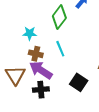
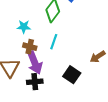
cyan line: (60, 49) -> (54, 42), turned 42
purple arrow: (41, 70) -> (35, 63), turned -145

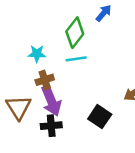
cyan line: (54, 42) -> (76, 59), moved, turned 63
brown cross: (30, 47) -> (45, 80), turned -32

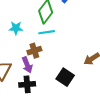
brown cross: (45, 80) -> (34, 51), moved
purple arrow: (51, 101) -> (27, 65), size x0.7

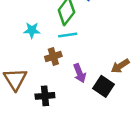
purple arrow: (27, 65) -> (80, 73), moved
black square: (65, 77) -> (103, 86), moved

